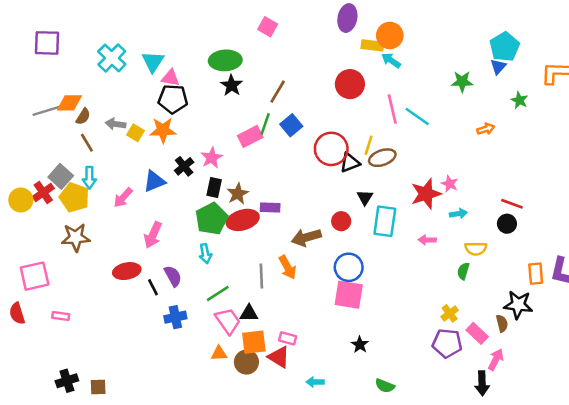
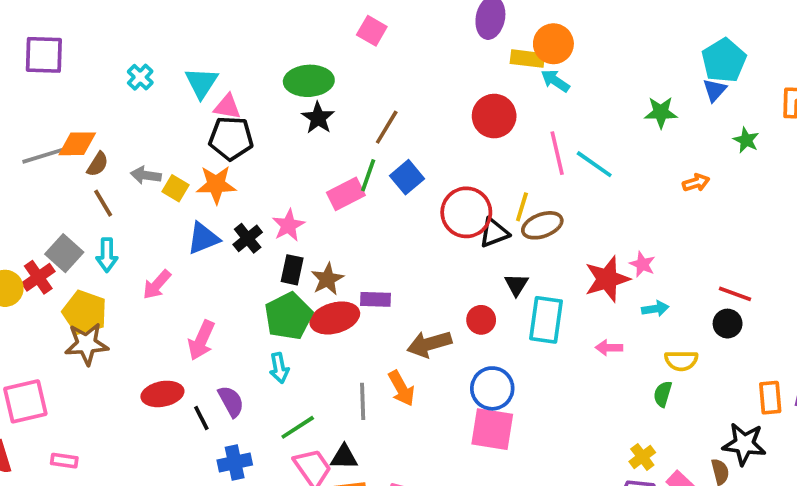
cyan cross: (112, 58) -> (140, 77), size x0.6
blue triangle: (154, 181) -> (203, 238), moved
yellow pentagon: (74, 198) -> (85, 312), moved

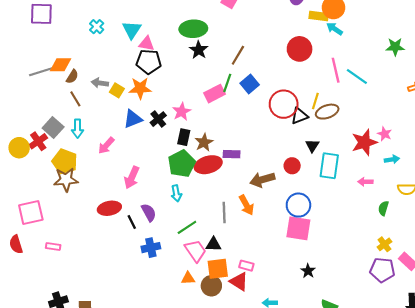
green semicircle: (663, 394) -> (383, 208), moved

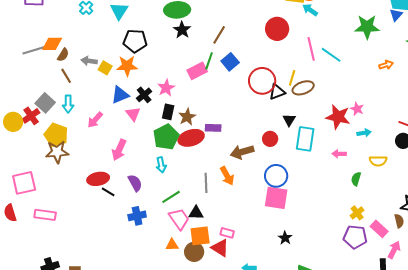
pink triangle: (147, 44) -> (133, 114), moved, turned 42
green star: (395, 47) -> (367, 27), size x1.4
red star: (364, 142) -> (338, 117), turned 30
black line: (132, 222) -> (108, 192), moved, turned -32
pink rectangle: (53, 246) -> (45, 215), size x1.5

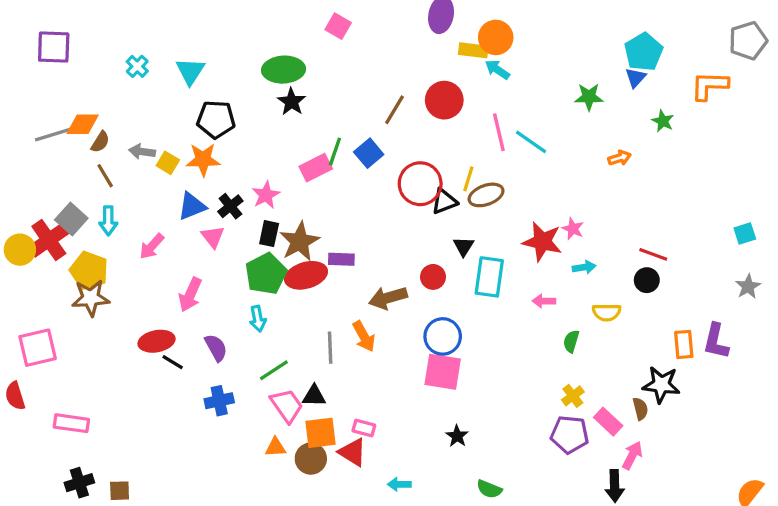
green star: (367, 27) -> (589, 97), size x0.7
brown line: (219, 35) -> (394, 110), moved
red cross: (31, 116) -> (49, 240), size x1.4
brown star: (187, 117) -> (300, 242), size x1.4
pink rectangle: (45, 215) -> (71, 423), moved

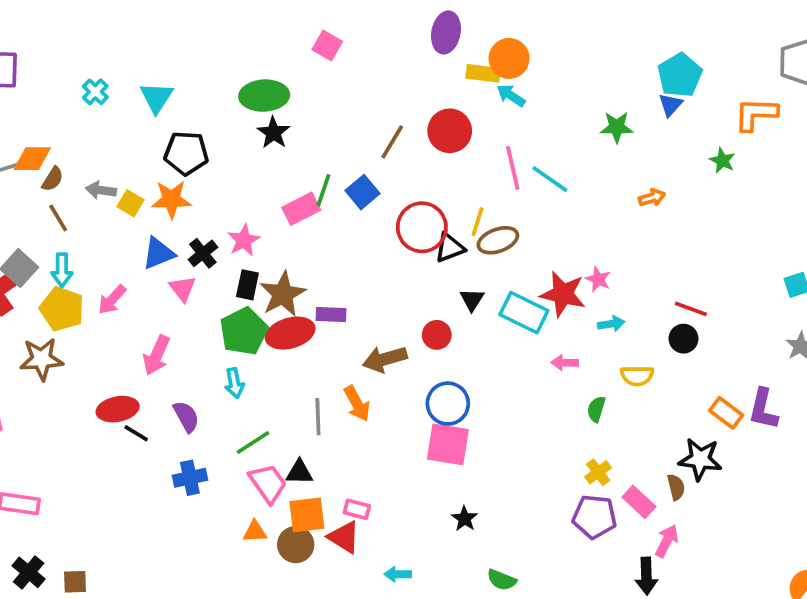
green star: (663, 121) -> (722, 160), moved
yellow pentagon: (89, 271) -> (62, 309), moved
cyan rectangle: (489, 277) -> (524, 313), moved, turned -72
orange rectangle: (684, 344) -> (726, 413), turned -48
black cross: (79, 483) -> (29, 572), turned -32

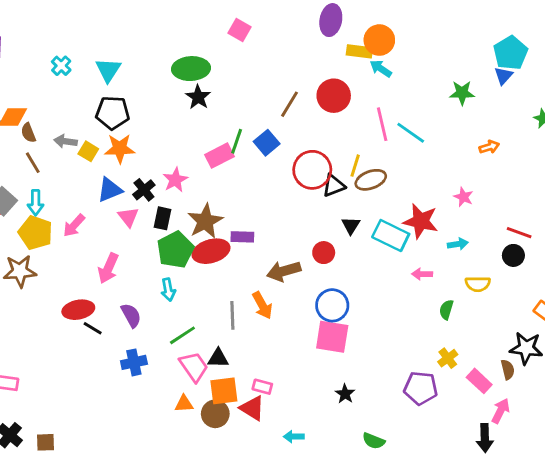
black pentagon: (186, 153) -> (113, 113), moved
brown semicircle: (53, 179) -> (28, 133), turned 126
pink star: (598, 279) -> (463, 197), moved
black rectangle: (247, 285) -> (162, 218), moved
purple pentagon: (594, 517) -> (421, 388), moved

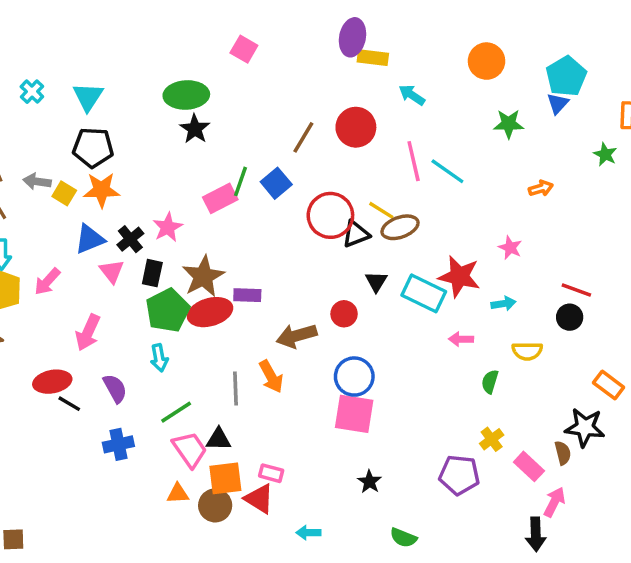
orange circle: (379, 40) -> (487, 61), moved
yellow rectangle: (359, 51) -> (373, 58), moved
yellow line: (355, 166) -> (381, 210), turned -75

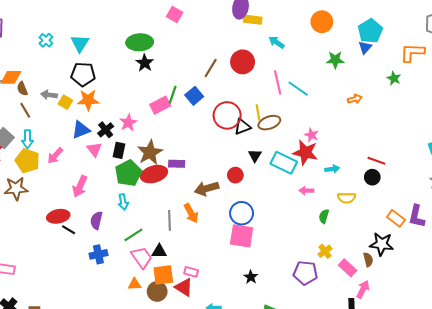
yellow line: (381, 210) -> (258, 112), turned 49
pink star: (510, 248) -> (312, 135), moved
purple semicircle: (115, 388) -> (96, 220), turned -138

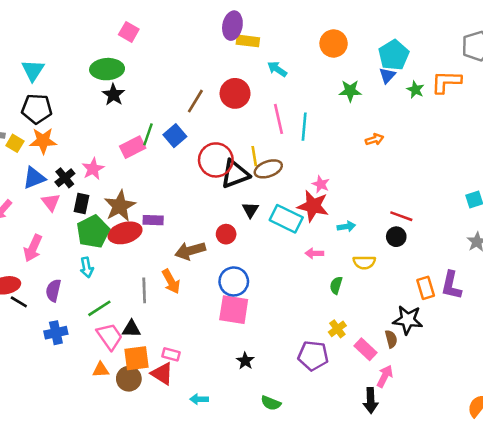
pink square: (175, 15) -> (129, 32), moved
green star: (394, 78) -> (415, 90), moved
cyan line: (298, 89) -> (304, 127), turned 60
black triangle: (243, 127) -> (235, 174), size x1.4
orange rectangle: (396, 218) -> (426, 288), turned 36

